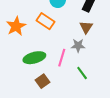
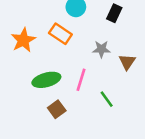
brown triangle: (86, 27) -> (127, 62), moved
gray star: (78, 45) -> (101, 49), moved

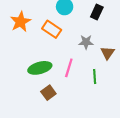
orange star: (23, 40) -> (20, 22), moved
green line: (107, 99) -> (95, 77), moved, turned 32

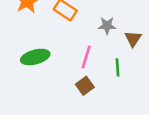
green ellipse: (40, 68) -> (35, 57), moved
brown square: (48, 93) -> (85, 86), moved

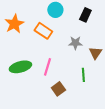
pink line: (86, 57) -> (47, 67), moved

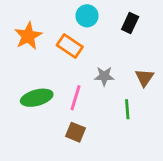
gray star: (75, 43) -> (104, 76), moved
brown square: (58, 89) -> (76, 132), moved, turned -32

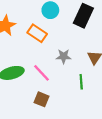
black rectangle: (130, 23) -> (83, 16), size x1.5
pink line: (76, 98) -> (42, 73), turned -60

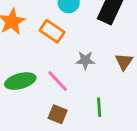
green line: (81, 82) -> (99, 107), moved

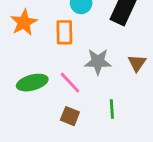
orange rectangle: (52, 31) -> (64, 32), turned 55
gray star: (85, 60) -> (98, 62), size x1.4

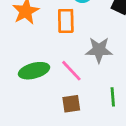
brown square: (70, 116) -> (71, 104), turned -30

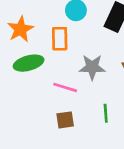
green ellipse: (34, 71) -> (29, 63), moved
pink line: (71, 71) -> (65, 87), turned -30

